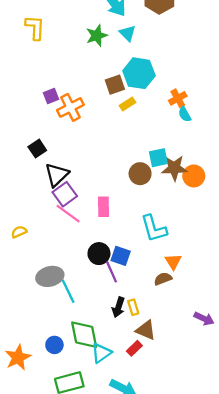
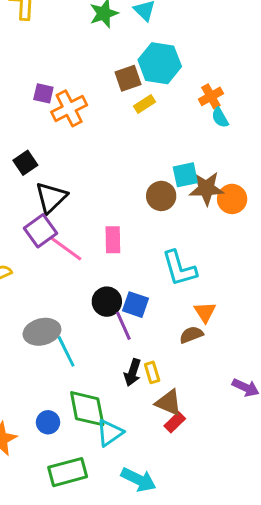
purple square: (51, 96) -> (43, 93), turned 35
purple square: (65, 194) -> (40, 231), moved
red rectangle: (134, 348) -> (175, 422), moved

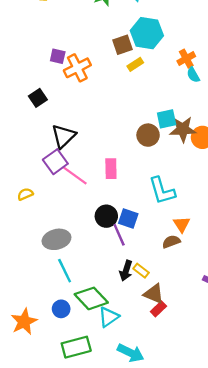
black square: (25, 163) -> (38, 98), moved
cyan line: (66, 351) -> (65, 271), moved
yellow rectangle: (152, 372) -> (141, 271), turned -35
green diamond: (87, 409) -> (91, 298), turned -32

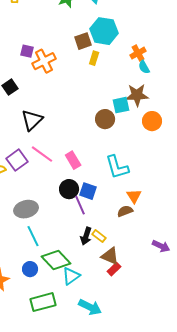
yellow rectangle: (135, 64) -> (94, 58), turned -40
brown star: (183, 129) -> (137, 95), moved
purple square: (55, 162) -> (17, 160), moved
pink rectangle: (111, 169) -> (73, 160), moved, turned -30

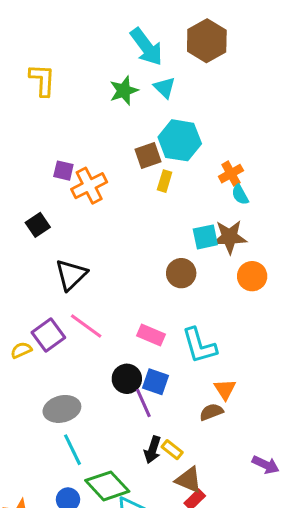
cyan square: (121, 105) -> (205, 237), moved
pink rectangle: (73, 160) -> (151, 335), moved, turned -36

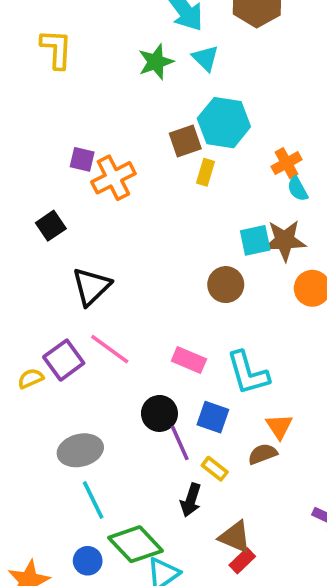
blue square: (156, 382) -> (213, 417), moved
yellow rectangle: (172, 450) -> (215, 469), moved

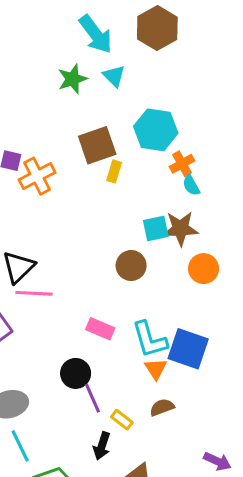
cyan hexagon: (224, 123) -> (156, 130), moved
brown square: (185, 141) -> (97, 145), size x1.4
pink line: (110, 349) -> (34, 293), moved, turned -33
blue square: (213, 417) -> (188, 349), moved, size x1.5
orange triangle: (279, 426) -> (156, 369), moved

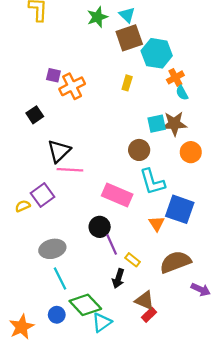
brown square: (97, 145) -> (129, 38), moved
pink rectangle: (100, 329) -> (117, 195), size x1.5
cyan L-shape: (150, 340) -> (152, 182), moved
brown semicircle: (162, 407) -> (175, 262), moved, size x1.8

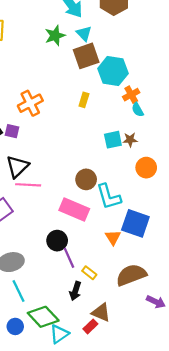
purple square: (53, 75) -> (12, 131), moved
brown star: (174, 124) -> (130, 140), size x0.6
brown circle: (139, 150) -> (86, 179), moved
red rectangle: (149, 315) -> (90, 326), moved

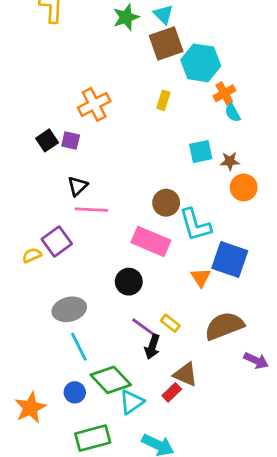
brown star: (130, 140) -> (230, 161), moved
black triangle: (17, 167) -> (78, 186), size x0.7
purple line: (69, 258) -> (144, 327), moved, turned -30

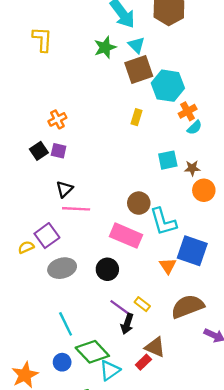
orange cross: (94, 104) -> (57, 119), moved, size x0.7
cyan semicircle: (233, 113) -> (195, 128), turned -105
gray ellipse: (69, 309) -> (62, 268), moved

